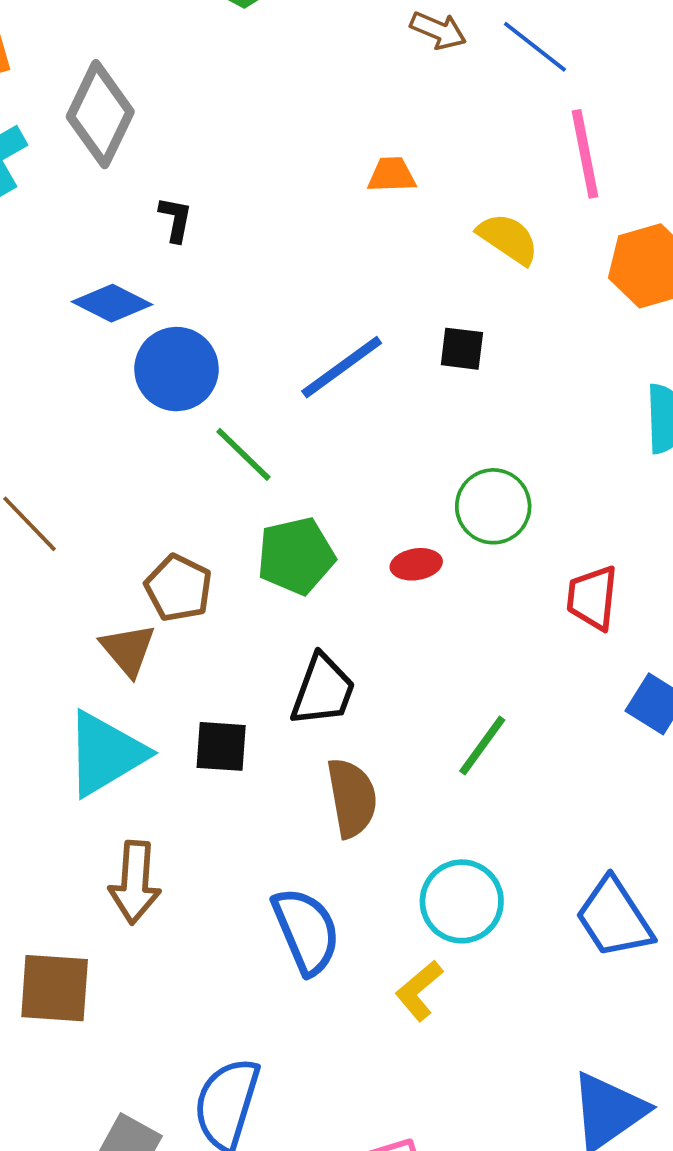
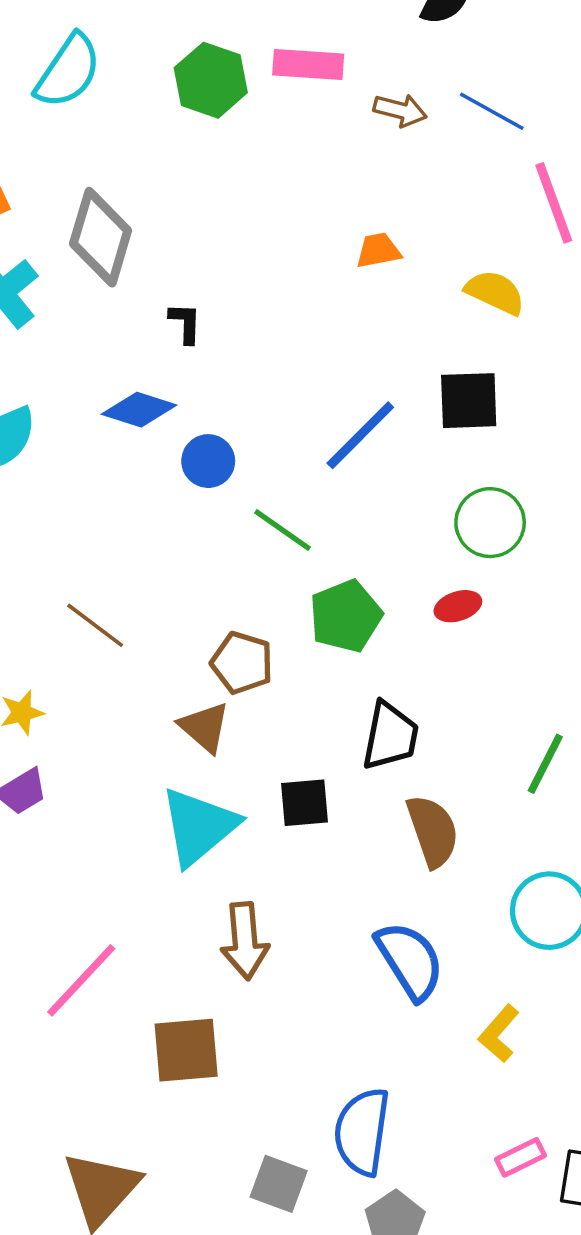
black square: (462, 349) -> (469, 401), size x1.5
blue circle: (177, 369) -> (208, 461), size x0.7
green circle: (493, 506) -> (490, 523), moved
yellow L-shape: (419, 991) -> (499, 1034), moved

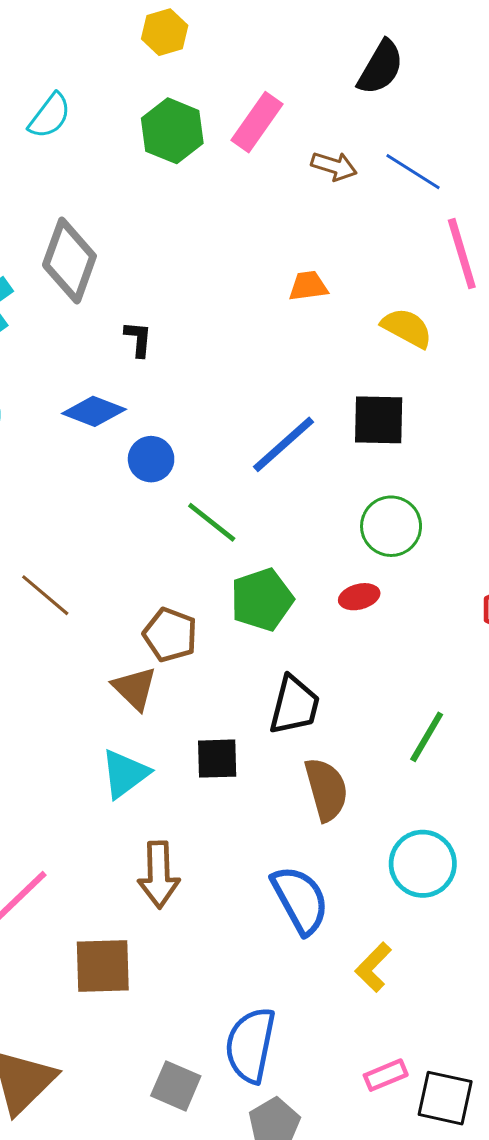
pink rectangle: (308, 64) -> (257, 122), turned -62
cyan semicircle: (68, 71) -> (50, 116), size x0.7
cyan triangle: (199, 826) -> (125, 774), size x0.7

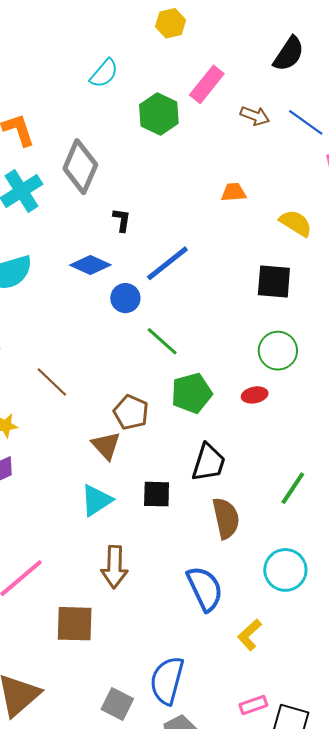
yellow hexagon: (165, 32) -> (171, 23), moved
cyan semicircle: (50, 116) -> (104, 73), moved
green hexagon: (172, 131) -> (159, 114), moved
blue line: (284, 444) -> (167, 263), moved

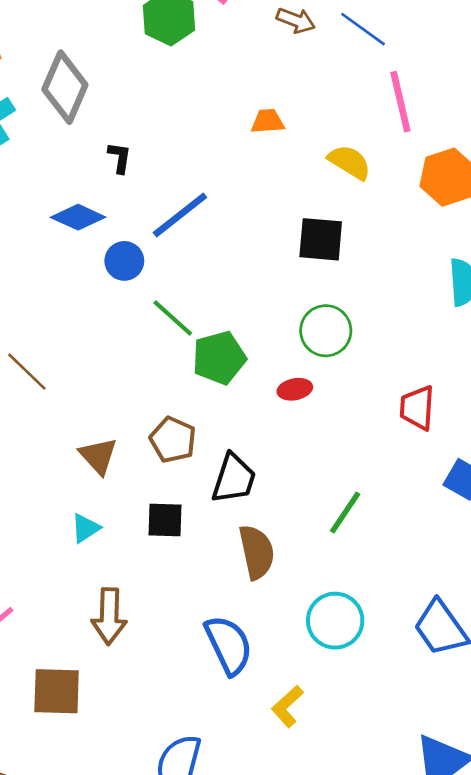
green pentagon: (192, 393) -> (219, 358), moved
brown pentagon: (131, 412) -> (173, 440), moved
cyan triangle: (96, 500) -> (85, 528), size x0.7

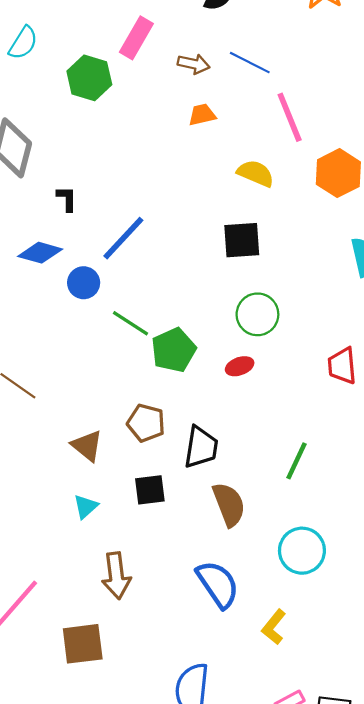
orange trapezoid: (268, 121) -> (202, 115), moved

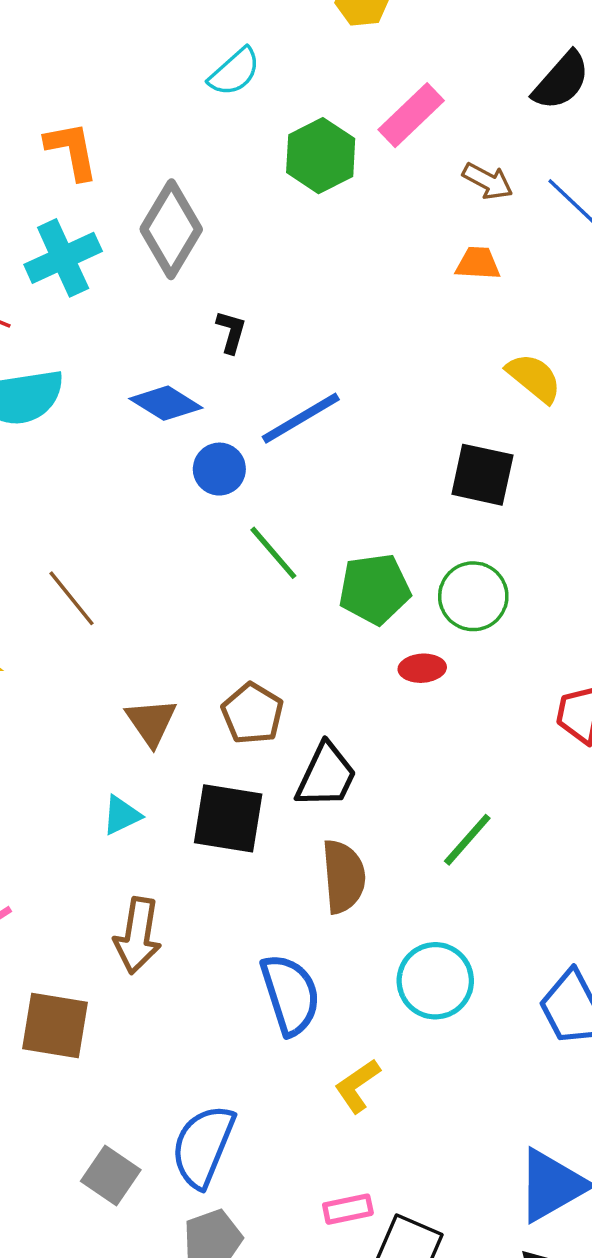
green pentagon: (174, 350) -> (375, 589), moved
black square: (150, 490) -> (228, 818), size x1.4

